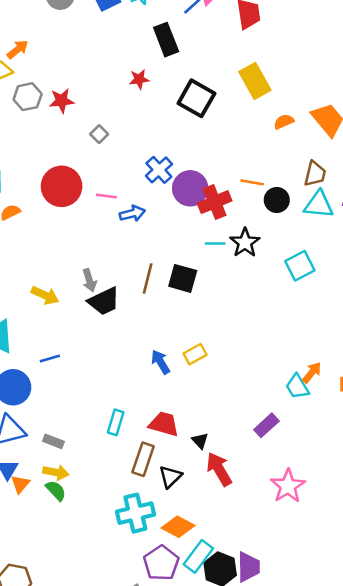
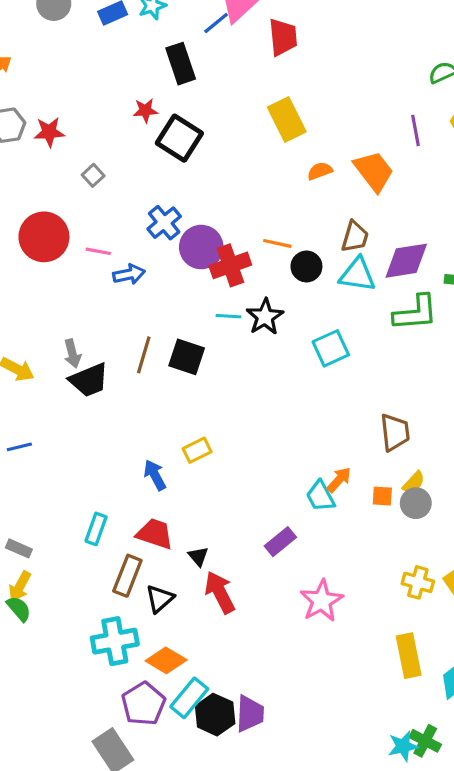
black square: (196, 98) -> (179, 138), moved
blue arrow: (160, 362) -> (155, 475), moved
yellow arrow: (56, 472) -> (20, 586), turned 105
pink star: (288, 486) -> (322, 601), moved

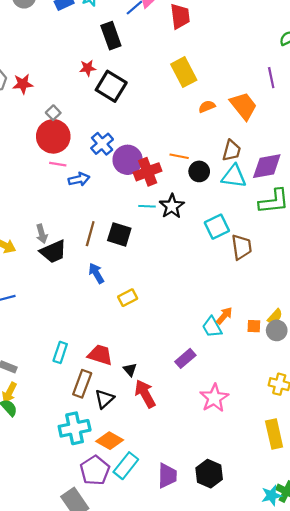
red circle: (44, 237) -> (53, 136), moved
brown trapezoid: (395, 432) -> (242, 247), moved
blue arrow: (155, 475) -> (96, 273), moved
black hexagon: (215, 715) -> (209, 474), moved

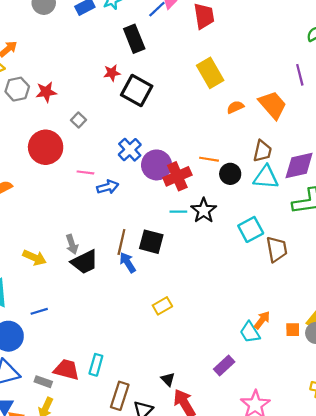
red circle: (53, 136) -> (46, 147), moved
blue arrow: (96, 273) -> (128, 263), moved
red trapezoid: (100, 355) -> (67, 370), moved

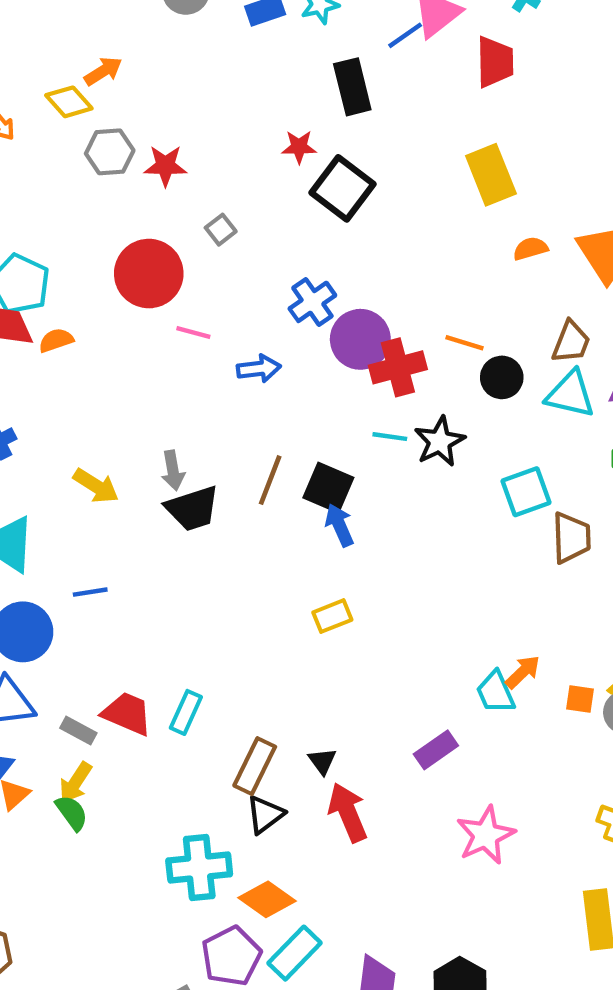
pink line: (85, 172) -> (193, 332), moved
blue arrow: (128, 263) -> (339, 525), moved
brown rectangle: (120, 396) -> (255, 766), moved

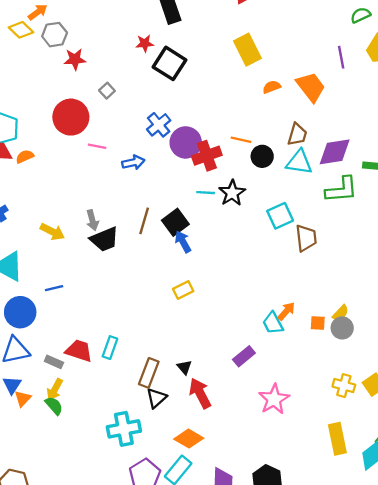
gray hexagon: (110, 152) -> (55, 35), moved
black square: (328, 488) -> (175, 222), turned 35
orange diamond: (267, 899) -> (189, 439), moved

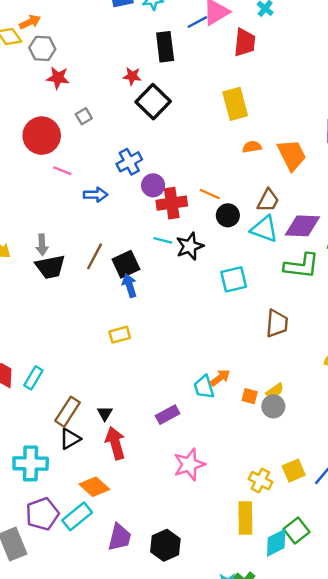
purple circle: (186, 142) -> (153, 185), size x0.7
brown trapezoid: (306, 238) -> (277, 323), moved
yellow cross: (344, 386) -> (260, 481), moved

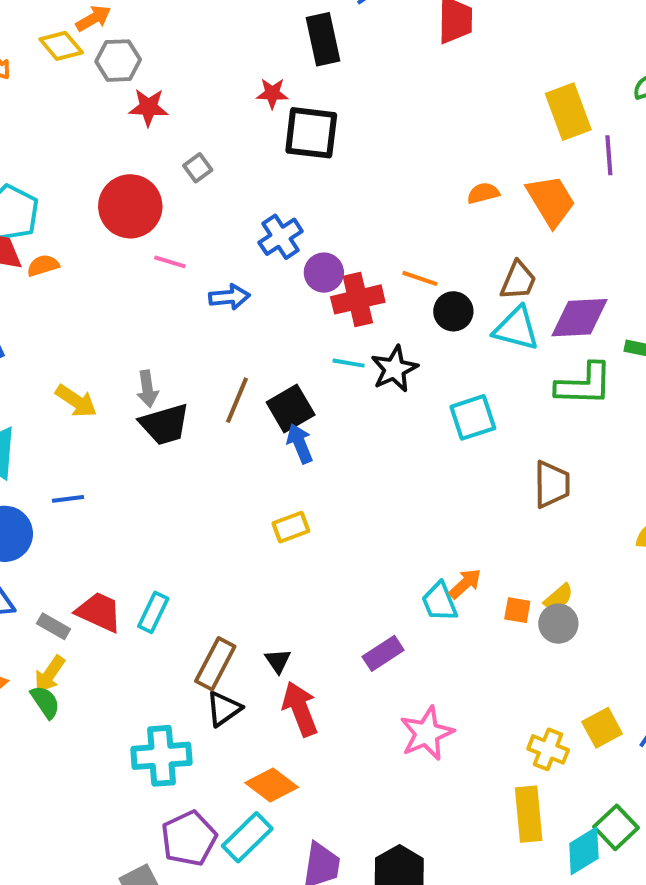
black square: (153, 102) -> (311, 133), turned -32
yellow rectangle: (235, 104) -> (568, 112), moved

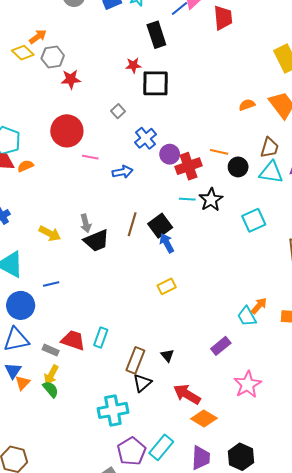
gray square: (198, 168) -> (118, 111), moved
red arrow: (300, 709) -> (187, 394), moved, turned -32
orange diamond: (272, 785) -> (204, 419), moved

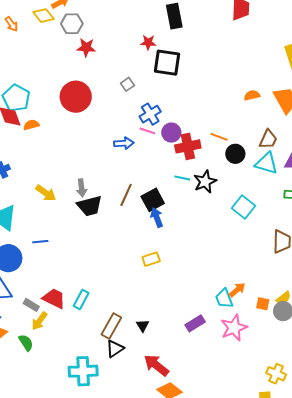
pink line: (90, 157) -> (147, 131), moved
cyan square: (254, 220) -> (243, 207), turned -35
yellow arrow: (51, 375) -> (39, 321), moved
pink star: (248, 384) -> (234, 328), moved

